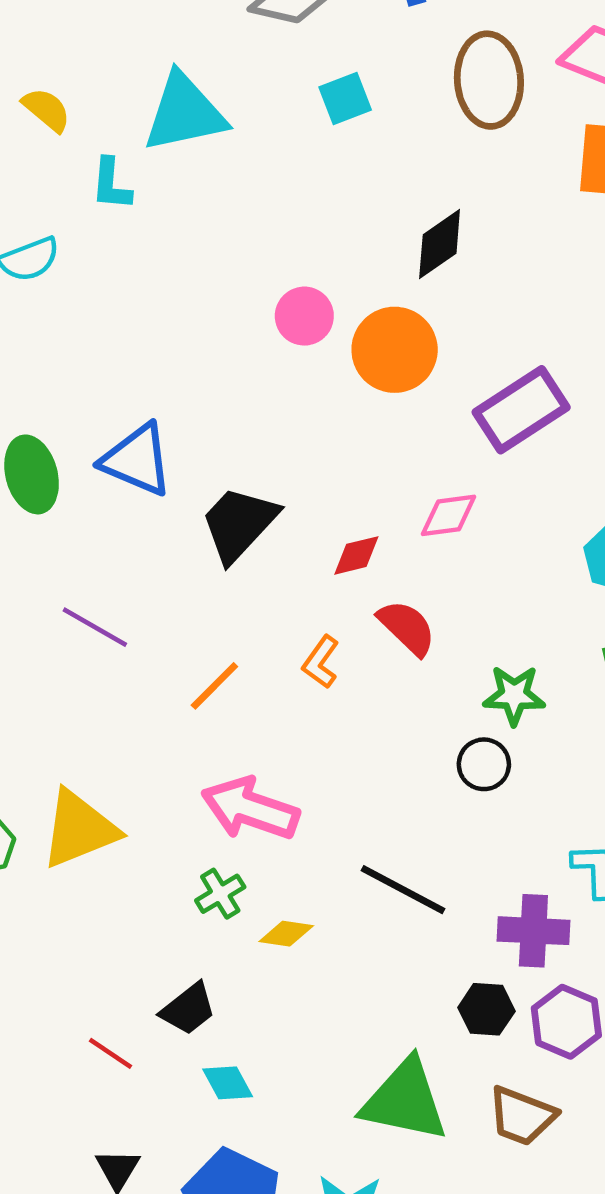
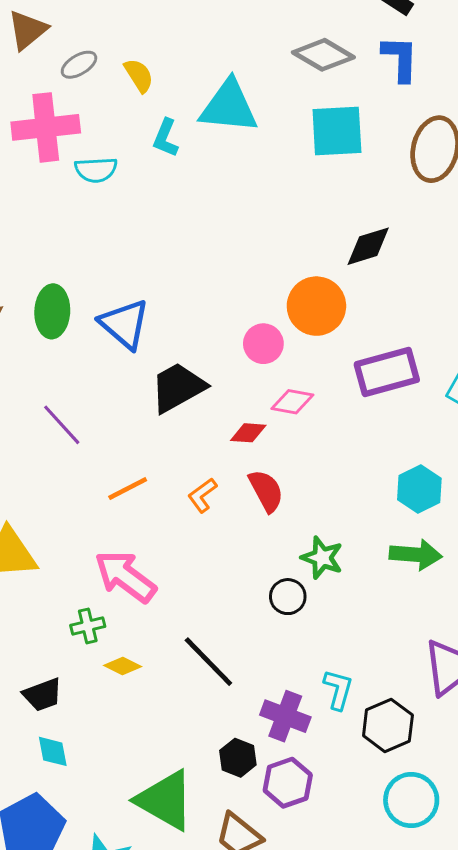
cyan square: (345, 99) -> (337, 131), size x1.6
pink circle: (304, 316) -> (263, 344), moved
pink diamond: (449, 515) -> (292, 402), moved

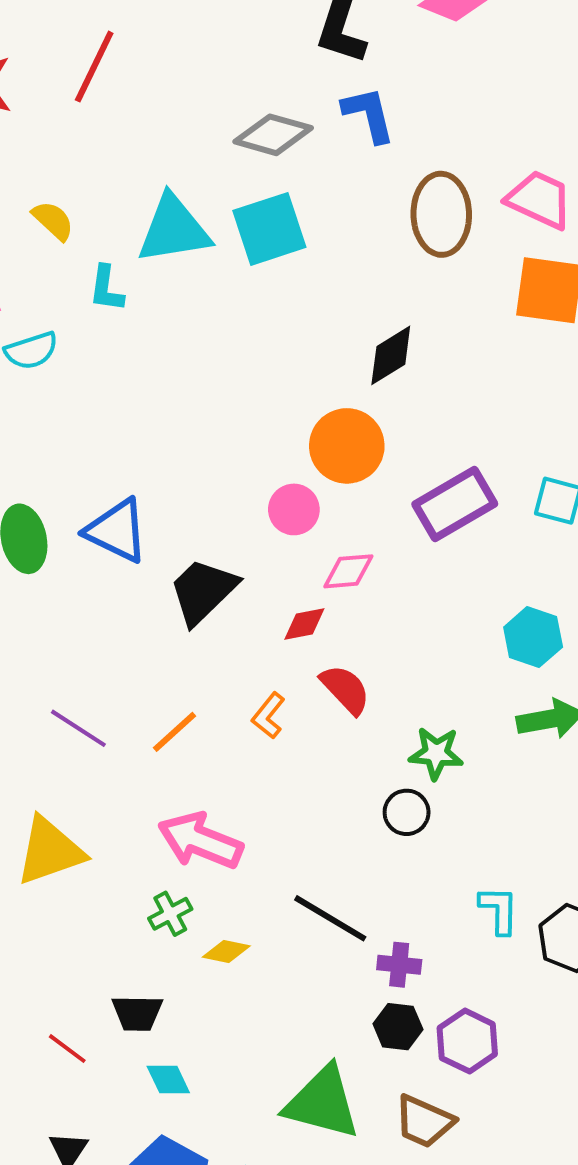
cyan square: (337, 131) -> (269, 229), moved
purple line: (62, 425) -> (78, 728), moved
black trapezoid: (43, 695) -> (137, 1013), turned 36
purple cross: (285, 716) -> (399, 965), moved, size x0.7

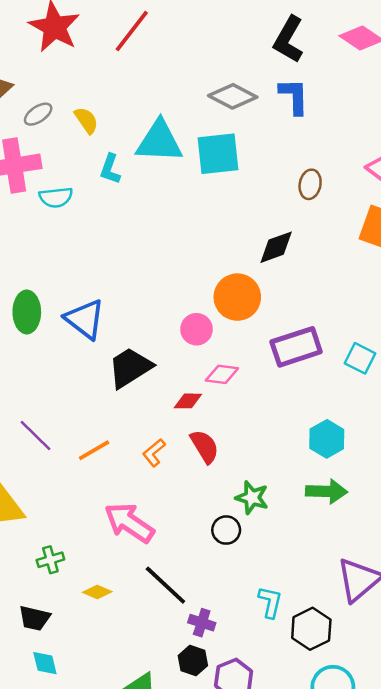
brown ellipse: (441, 214) -> (310, 184), moved, size x0.6
pink arrow: (200, 841) -> (129, 523), moved
green cross: (170, 914) -> (50, 560), moved

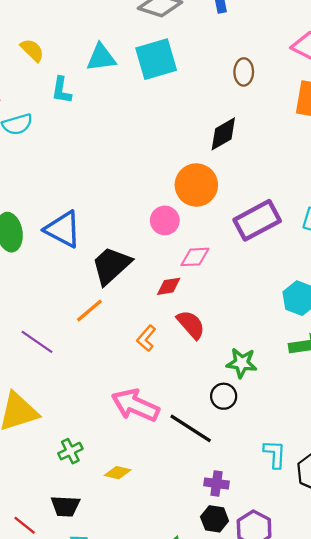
cyan triangle: (159, 141) -> (101, 58), size x0.7
orange line: (94, 450) -> (89, 311), moved
black line: (165, 585) -> (191, 428), moved

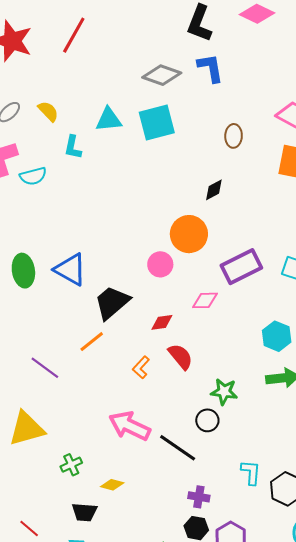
black diamond: (223, 134) -> (214, 190), size x0.7
pink diamond: (195, 257) -> (205, 300), moved
black trapezoid: (65, 506) -> (84, 512), moved

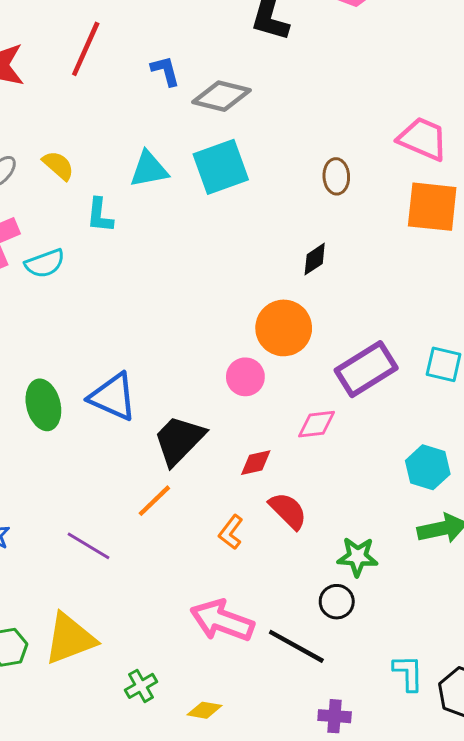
blue L-shape: (210, 68) -> (165, 71), moved, size x0.7

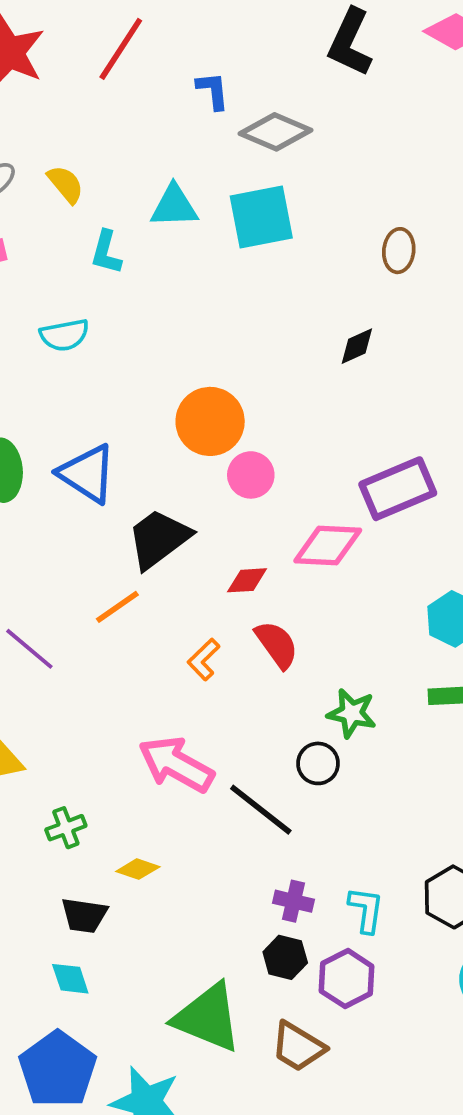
cyan semicircle: (45, 263) -> (64, 335), moved
orange circle: (284, 328) -> (210, 421), moved
pink diamond: (317, 424) -> (328, 546), size x1.4
cyan L-shape: (408, 673) -> (366, 910), moved

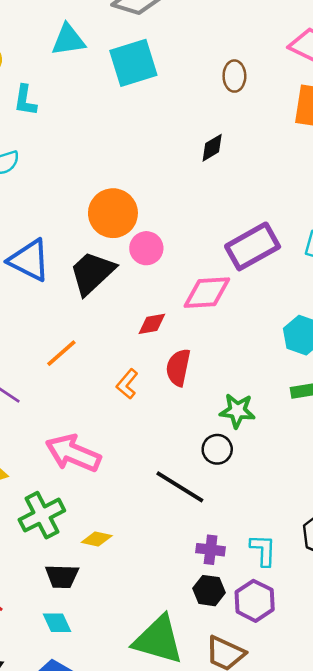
cyan triangle: (174, 206) -> (68, 40), moved
black trapezoid: (159, 539) -> (92, 273), moved
red semicircle: (277, 645) -> (178, 367), turned -126
pink arrow: (176, 764) -> (73, 453), moved
green cross: (66, 828) -> (42, 515), size x1.6

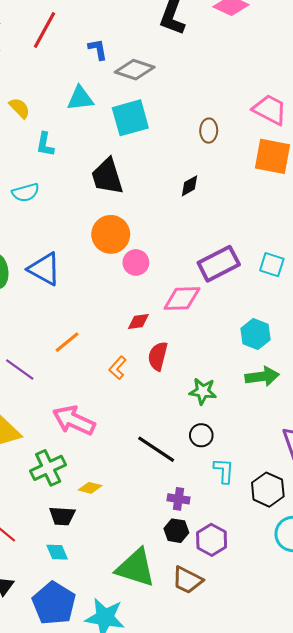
black trapezoid: (92, 273) -> (107, 176), moved, turned -66
black circle: (217, 449) -> (201, 435), moved
cyan L-shape: (263, 550) -> (224, 471), moved

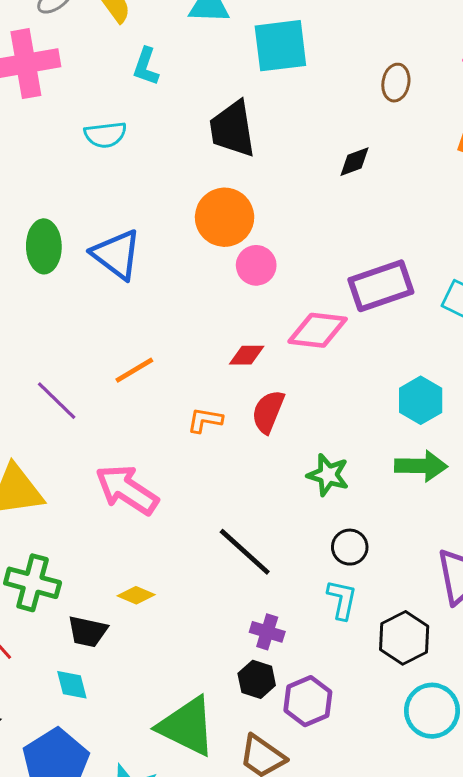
orange L-shape: (118, 368) -> (205, 420), turned 50
black circle: (201, 435) -> (350, 547), moved
green cross: (48, 468) -> (33, 583), moved, turned 32

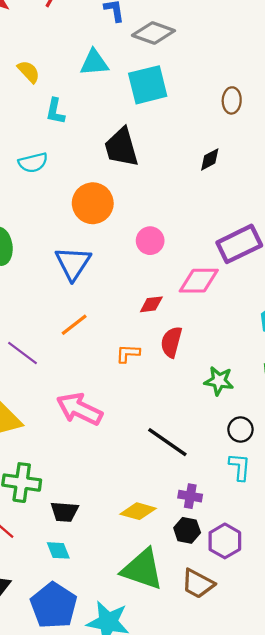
orange circle: (225, 217) -> (93, 203), moved
blue triangle: (117, 254) -> (73, 263), moved, turned 33
yellow diamond: (136, 595) -> (138, 511), moved, size x1.4

